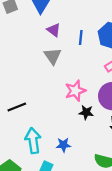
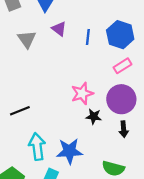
gray triangle: (53, 56) -> (27, 39), moved
blue star: (63, 145) -> (69, 151), size x1.6

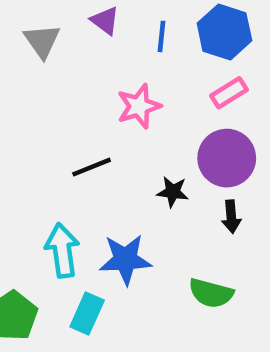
pink star: (82, 93) -> (139, 106), moved
black line: (20, 111) -> (92, 167), moved

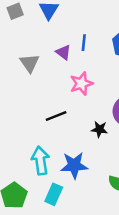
purple triangle: (105, 21) -> (63, 52), moved
blue line: (161, 36) -> (84, 43), moved
gray triangle: (42, 41) -> (30, 63), moved

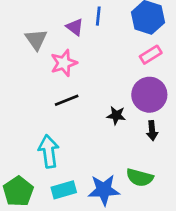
pink star: (81, 84) -> (64, 63), moved
blue star: (74, 165) -> (104, 190), moved
cyan rectangle: (54, 194) -> (64, 190), turned 50

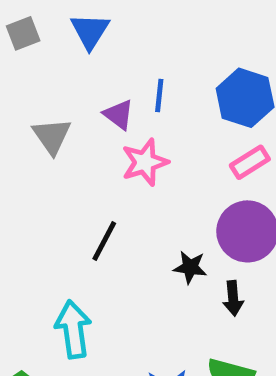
pink star: (64, 63) -> (145, 162), moved
black line: (67, 100) -> (104, 241), turned -40
black arrow: (152, 131) -> (233, 298), moved

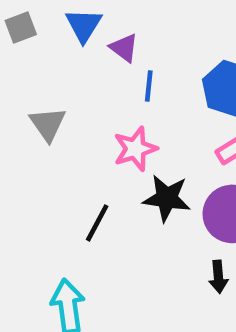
purple triangle: (119, 115) -> (124, 48), moved
black star: (190, 267) -> (167, 198), moved, size x1.5

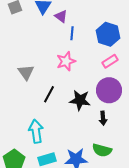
gray triangle: (48, 124) -> (26, 72), moved
black star: (167, 198) -> (80, 100), moved

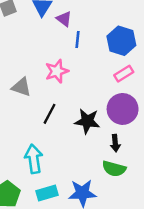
pink star: (66, 61) -> (57, 71), moved
gray triangle: (26, 72) -> (21, 87), turned -36
green semicircle: (102, 150) -> (114, 169), moved

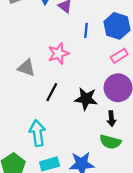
blue line: (77, 40) -> (86, 30), moved

